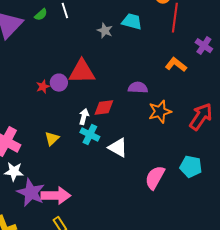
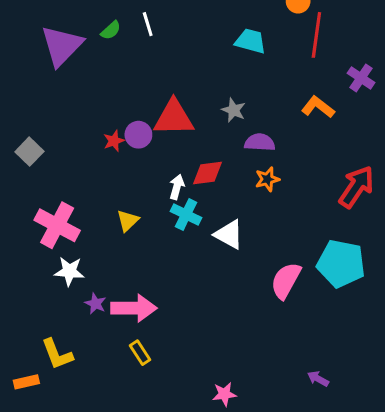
gray star: (105, 31) -> (234, 110), moved
orange star: (160, 112) -> (267, 179), moved, size x0.7
cyan pentagon: (191, 167) -> (341, 264), size x1.4
purple star: (31, 193) -> (95, 304), size x0.5

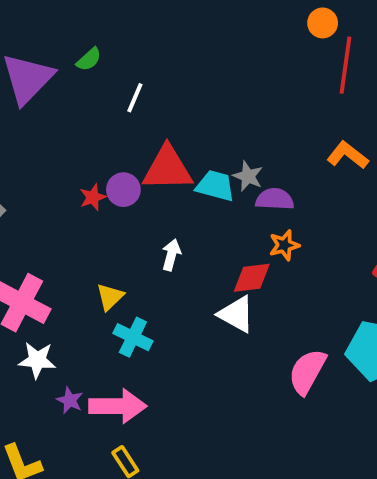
white line: (148, 24) -> (135, 98), moved, turned 40
cyan trapezoid: (250, 41) -> (215, 186), moved
gray star: (234, 110) -> (248, 176), moved
red diamond: (207, 173) -> (252, 278), moved
cyan cross: (186, 215) -> (133, 337), moved

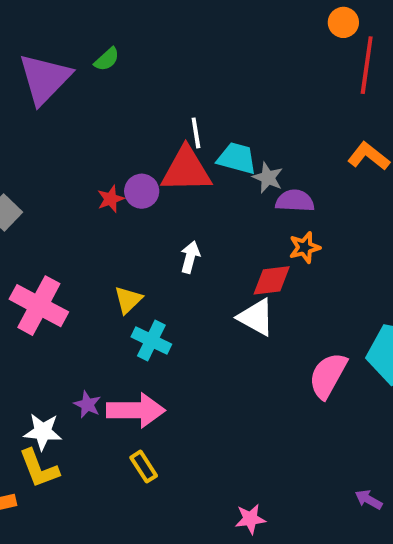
white line: (135, 98) -> (196, 133), moved, turned -32
cyan trapezoid: (215, 186) -> (237, 158), moved
white star: (37, 360) -> (43, 432), moved

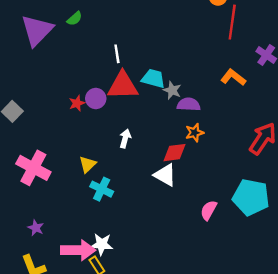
white line: (196, 133) -> (117, 54), moved
pink semicircle: (328, 375) -> (209, 210), size x0.7
purple star: (87, 405) -> (36, 228), moved
pink arrow: (136, 410) -> (78, 250), moved
white star: (43, 432) -> (102, 244), moved

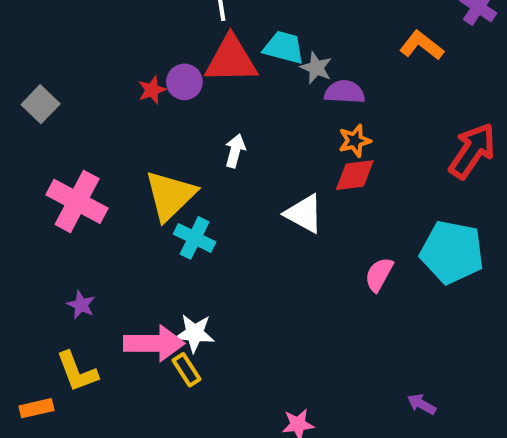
red diamond: (175, 153) -> (355, 175), moved
yellow triangle: (88, 164) -> (170, 195), size x1.8

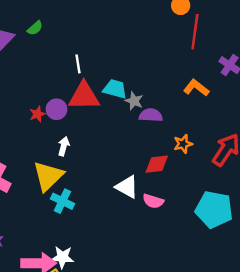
orange star: (355, 141) -> (183, 144), moved
white arrow: (235, 151) -> (64, 146), moved
pink semicircle: (379, 274) -> (153, 201), moved, turned -102

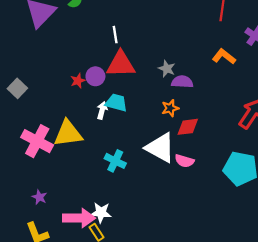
cyan trapezoid: (115, 89) -> (116, 103), moved
orange star: (183, 144) -> (170, 108), moved
yellow triangle: (48, 176) -> (68, 133), moved, turned 36
white triangle: (127, 187) -> (160, 148), size x1.4
cyan cross: (62, 201) -> (115, 161), moved

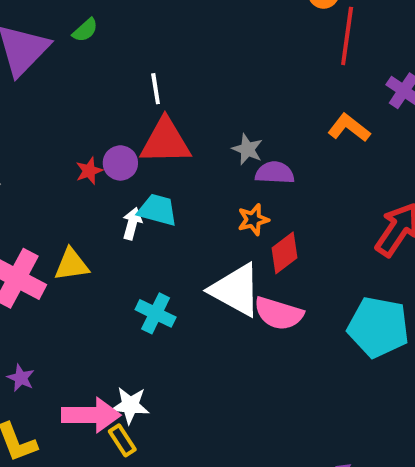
red diamond: (188, 127) -> (284, 253), turned -30
yellow triangle: (68, 133) -> (72, 265), size x0.7
pink semicircle: (184, 161) -> (279, 313), size x1.4

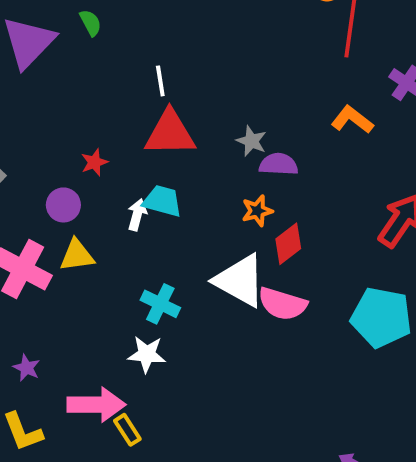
green semicircle: (85, 30) -> (91, 23), turned -76
purple circle: (120, 163) -> (63, 205), moved
white star: (130, 405) -> (147, 354), moved

